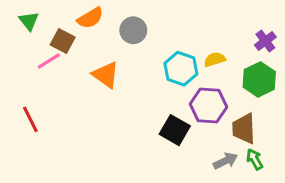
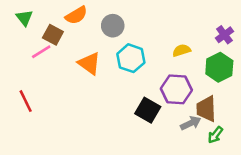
cyan hexagon: (181, 69) -> (131, 58), moved
green arrow: (255, 159) -> (215, 135), turned -114
gray arrow: (225, 161) -> (191, 123), moved

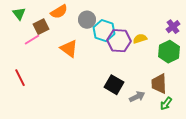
brown square: (53, 35) -> (41, 27), turned 35
cyan hexagon: (131, 58) -> (104, 31), moved
purple hexagon: (176, 89) -> (119, 41), moved
gray arrow: (191, 123) -> (137, 97), moved

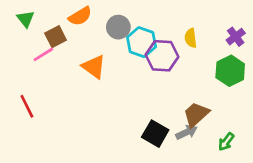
yellow semicircle: (140, 39) -> (191, 38), moved, turned -80
brown trapezoid: (159, 84) -> (196, 114), moved, turned 50
black square: (114, 85) -> (155, 134), moved

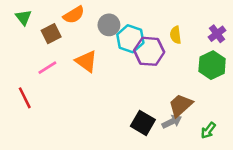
pink line: (43, 54) -> (47, 68), moved

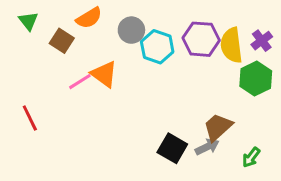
brown square: (51, 34) -> (62, 41), turned -30
yellow semicircle: (176, 35) -> (231, 45), moved, size x1.6
purple hexagon: (149, 51) -> (201, 39), moved
pink line: (47, 68) -> (80, 82), moved

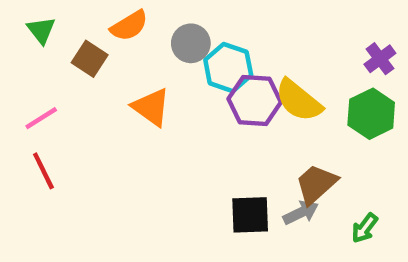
purple hexagon: (201, 39) -> (255, 100), moved
yellow semicircle: (231, 45) -> (299, 100), moved, turned -44
pink line: (80, 82) -> (41, 118), moved
black square: (172, 148) -> (250, 215), turned -32

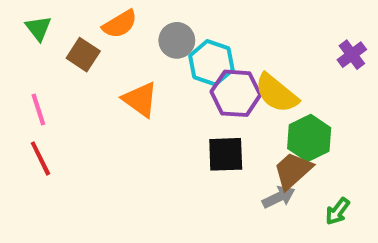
green hexagon: (371, 114) -> (309, 138), moved
pink line: (41, 118) -> (38, 110), turned -76
black square: (250, 215) -> (226, 154), moved

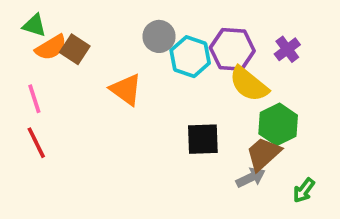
orange semicircle: (120, 24) -> (51, 47), moved
green triangle: (38, 28) -> (34, 25), turned -35
purple cross: (352, 55) -> (287, 49), moved
purple hexagon: (236, 93) -> (232, 49), moved

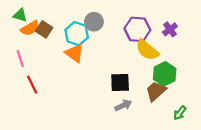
cyan hexagon: (190, 57) -> (77, 34), moved
red line: (36, 143) -> (32, 85), moved
gray arrow: (251, 178) -> (123, 105), moved

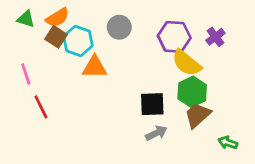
orange semicircle: (30, 28) -> (57, 18), moved
cyan hexagon: (77, 34) -> (78, 41), moved
orange triangle: (74, 53) -> (95, 67), turned -36
green hexagon: (165, 74) -> (192, 92), moved
green arrow: (180, 113) -> (228, 143), turned 72

